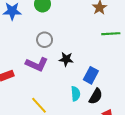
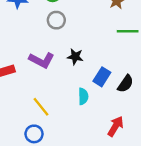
gray circle: (45, 40) -> (56, 20), moved
black semicircle: (96, 96) -> (126, 84), moved

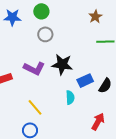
black star: (75, 57) -> (62, 64), size x1.5
blue rectangle: (102, 77) -> (85, 81), turned 35

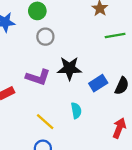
cyan semicircle: (70, 98) -> (76, 111), moved

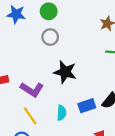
purple L-shape: (38, 77) -> (32, 89), moved
blue rectangle: (98, 83) -> (87, 106), moved

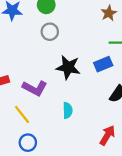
blue rectangle: (87, 106) -> (103, 64), moved
yellow line: (30, 116) -> (22, 114), moved

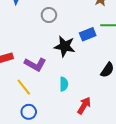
blue rectangle: (103, 64) -> (88, 34), moved
red arrow: (107, 135) -> (84, 105), moved

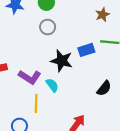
cyan semicircle: (64, 84) -> (52, 85), moved, turned -40
yellow line: (24, 87) -> (36, 103), moved, turned 36

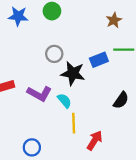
gray circle: (48, 27) -> (54, 54), moved
yellow line: (36, 103) -> (74, 123), moved

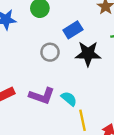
blue rectangle: (99, 60) -> (73, 30), moved
black star: (73, 73) -> (88, 54), moved

